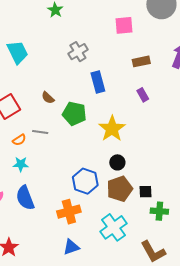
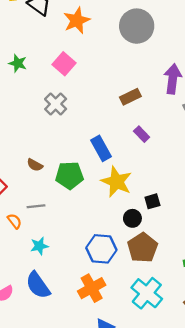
pink square: (124, 25) -> (64, 64), moved, turned -30
blue rectangle: (98, 82) -> (101, 148), moved
orange semicircle: (19, 140) -> (15, 221), turned -80
cyan star: (21, 164) -> (39, 246), moved
black square: (145, 192) -> (152, 201), moved

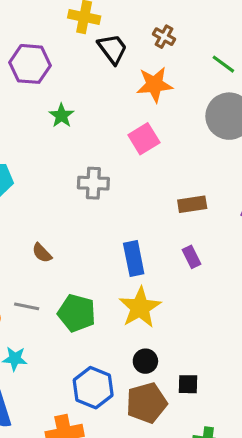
pink square: (64, 64) -> (144, 139), moved
gray cross: (56, 104) -> (93, 183), turned 30
green pentagon: (69, 175) -> (77, 313), moved
black square: (152, 201) -> (188, 384), moved

